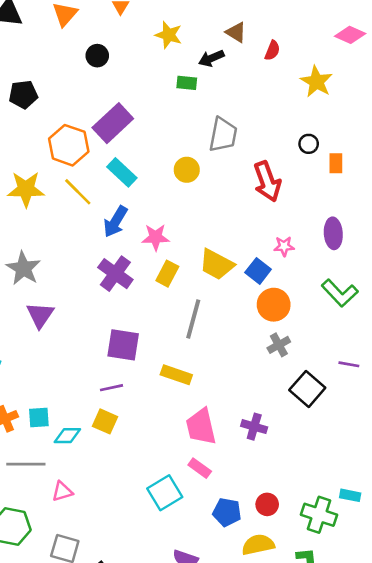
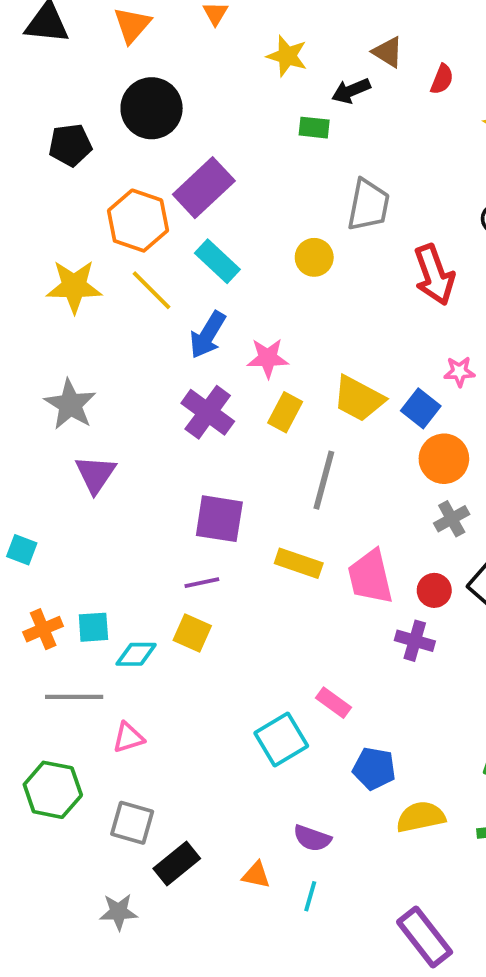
black circle: (97, 56) -> (152, 108), moved, size x1.8
pink trapezoid: (201, 427) -> (370, 577), moved
red circle: (267, 504) -> (434, 590), moved

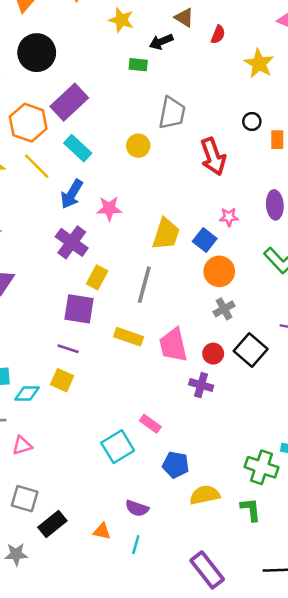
yellow trapezoid: (359, 399) -> (166, 234), turned -100
yellow rectangle: (285, 412) -> (97, 277), moved
purple line: (202, 583) -> (68, 349), turned 30

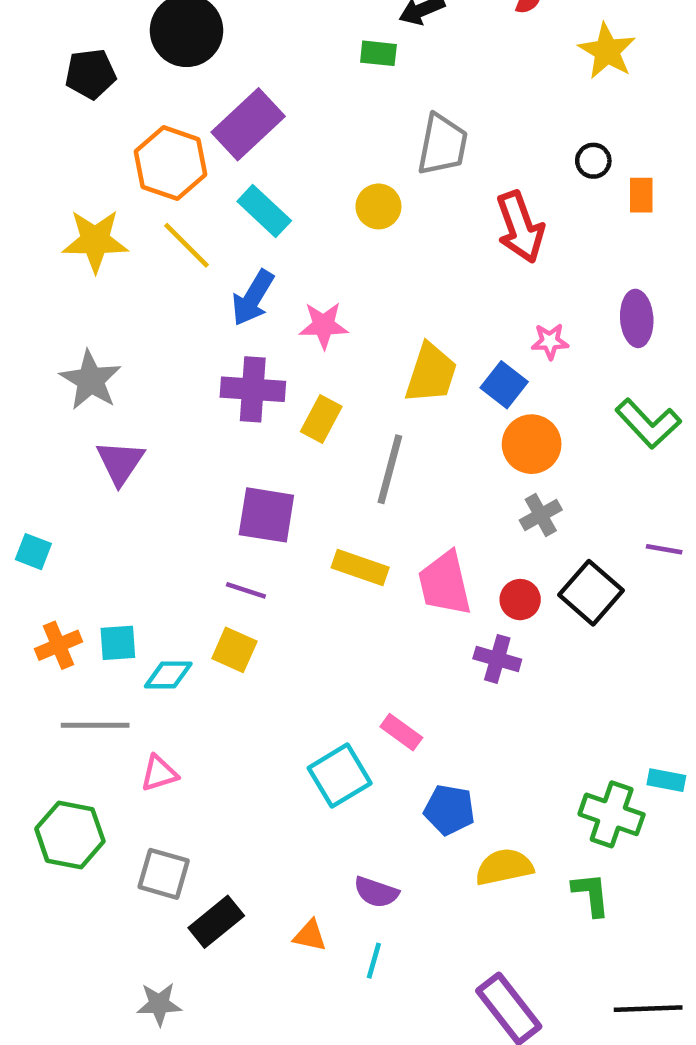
purple cross: (72, 242) -> (253, 389), turned -32
yellow rectangle: (97, 277) -> (321, 419), moved
gray star: (16, 554) -> (159, 1004), moved

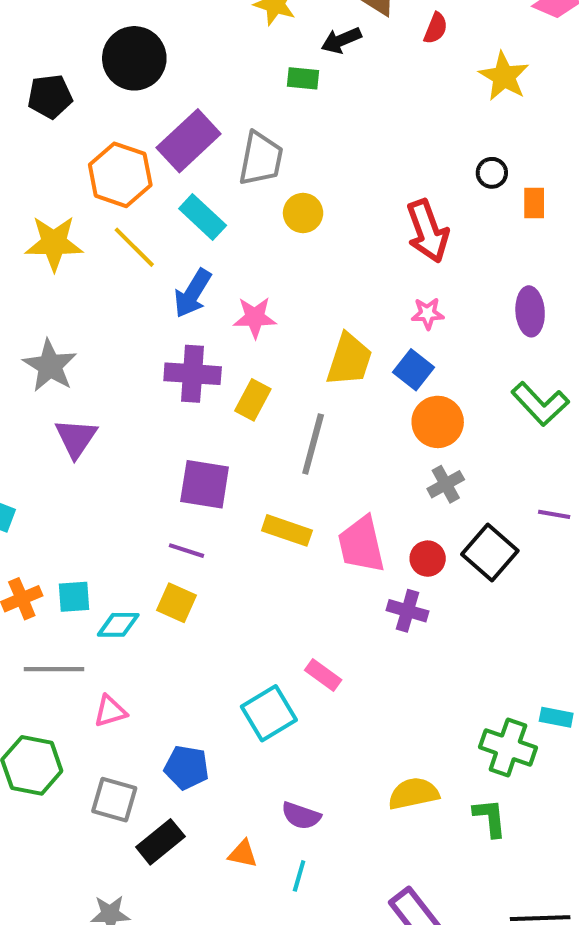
gray trapezoid: (442, 145) -> (261, 159), moved
pink star: (550, 341) -> (428, 313), moved
blue pentagon: (449, 810) -> (187, 767), moved

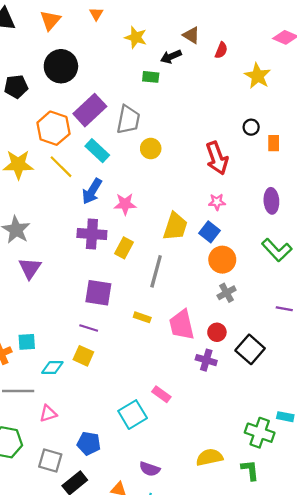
yellow rectangle: (287, 530) -> (142, 317), size x0.7
black square: (490, 553) -> (250, 349), moved
cyan square: (74, 597) -> (27, 342), moved

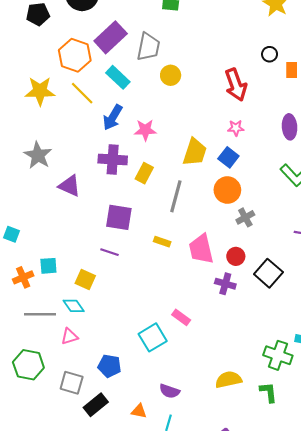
orange circle: (222, 260) -> (227, 190), moved
purple triangle: (30, 268) -> (69, 186), moved, turned -40
yellow square: (83, 356) -> (85, 280), moved
cyan diamond: (52, 368) -> (74, 306), moved, turned 55

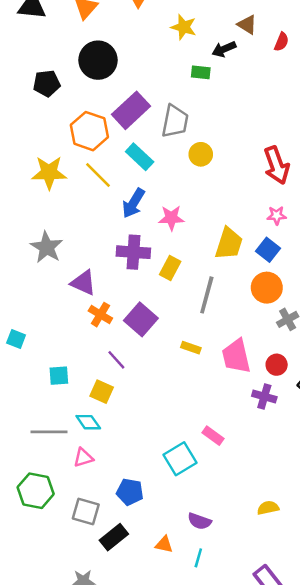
purple square: (119, 217) -> (141, 319), turned 32
purple line: (109, 252) -> (116, 360), moved, turned 30
orange cross: (23, 277) -> (100, 315), moved, turned -36
yellow semicircle: (228, 380) -> (268, 508), size x0.7

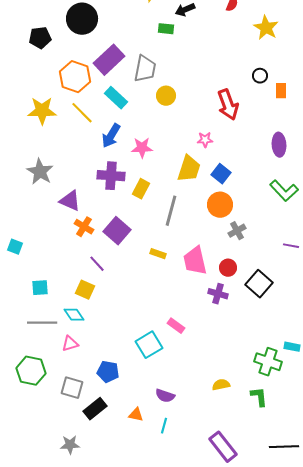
pink star: (277, 215) -> (205, 140), moved
cyan square: (59, 376) -> (40, 288), moved

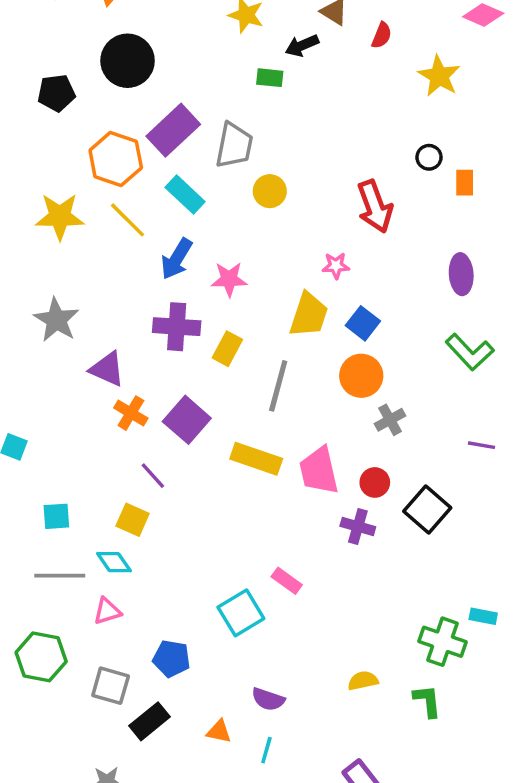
yellow rectangle: (158, 254) -> (256, 459), size x1.8

